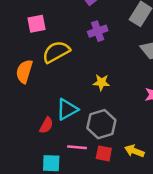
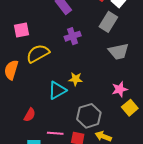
cyan triangle: (67, 109) -> (57, 90), moved
gray hexagon: (101, 124) -> (89, 116), moved

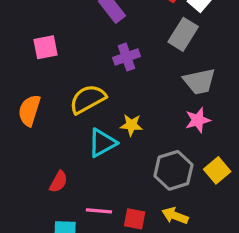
yellow semicircle: (38, 54) -> (88, 99), moved
pink star: (120, 89) -> (198, 120), moved
gray hexagon: (89, 116) -> (173, 170), moved

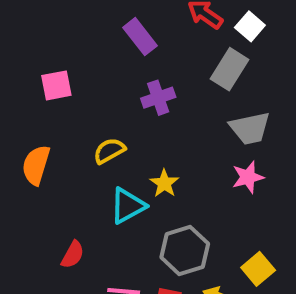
yellow semicircle: (88, 99) -> (109, 151), size x0.7
yellow star: (131, 125) -> (164, 183), turned 30
gray hexagon: (173, 170) -> (185, 251), moved
yellow square: (217, 170) -> (258, 269), moved

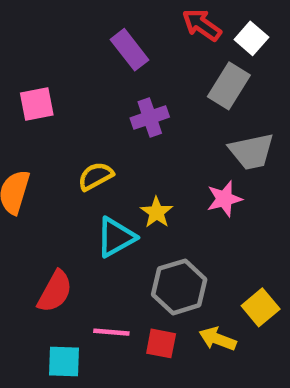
pink star: (248, 177) -> (224, 199), moved
red semicircle: (73, 255) -> (55, 291), size x1.4

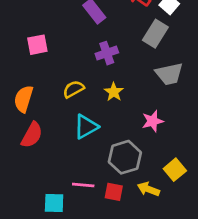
pink star: (224, 199) -> (153, 121), moved
yellow star: (157, 212) -> (114, 92), moved
red semicircle: (55, 291) -> (32, 135), moved

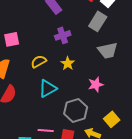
pink square: (37, 45) -> (12, 39), moved

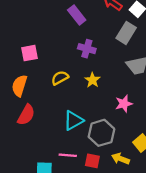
purple cross: (63, 35) -> (87, 49), turned 35
cyan triangle: (48, 88) -> (73, 120), moved

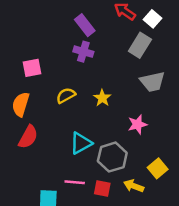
purple cross: (87, 49) -> (83, 52), moved

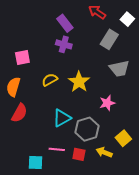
white square: (153, 19) -> (127, 19), moved
yellow star: (102, 98) -> (79, 82), size x1.5

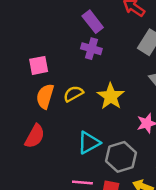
orange semicircle: (13, 87) -> (45, 96), moved

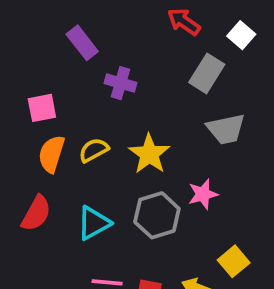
purple rectangle: (93, 22) -> (82, 43), moved
cyan triangle: (89, 143) -> (94, 223), moved
gray hexagon: (121, 157) -> (157, 215), moved

